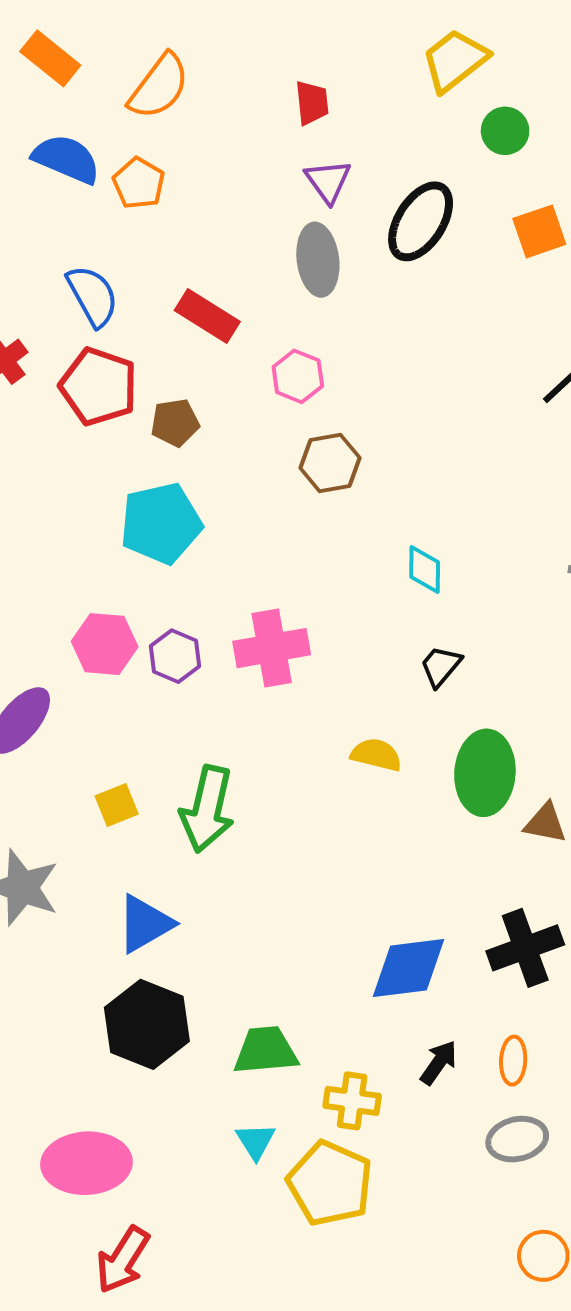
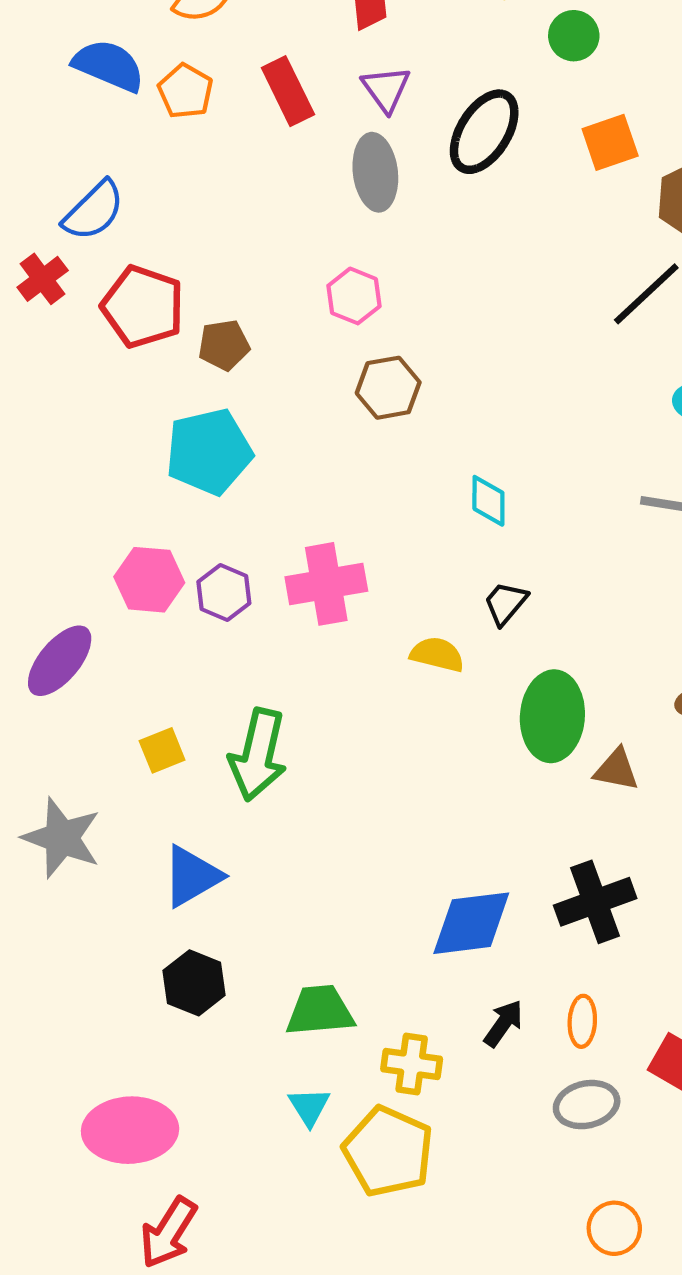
blue semicircle: (93, 296) -> (94, 211), moved, turned 74
red rectangle: (207, 316) -> (288, 91), moved, turned 32
yellow semicircle: (376, 755) -> (437, 654), moved
black hexagon: (147, 1024) -> (194, 983), size x0.7

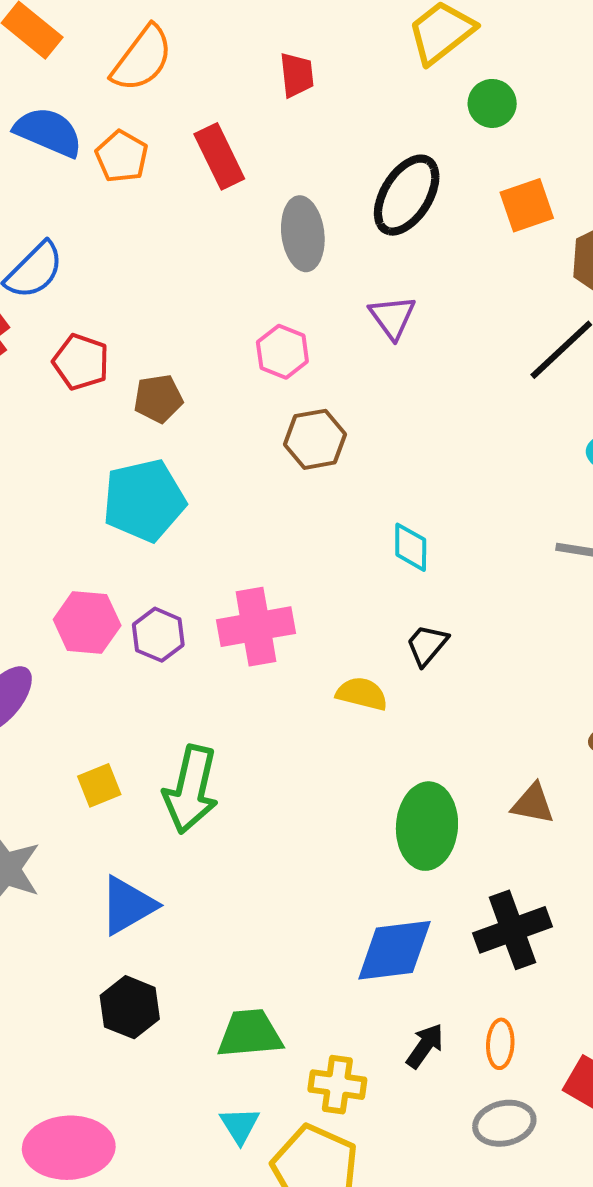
purple triangle: (386, 89) -> (392, 317), moved
red pentagon: (143, 307) -> (81, 362), size x0.7
green ellipse: (552, 716) -> (427, 826), moved

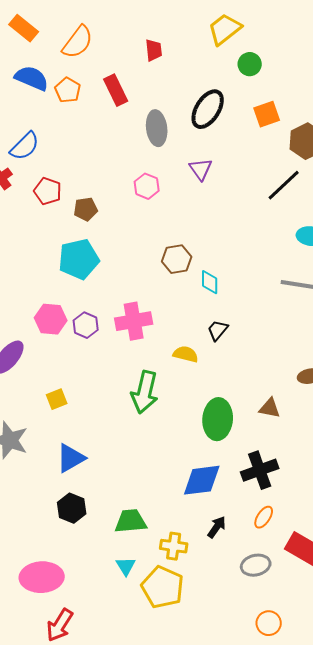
brown hexagon: (315, 439) -> (177, 259), moved
green arrow: (191, 789) -> (145, 392), moved
orange ellipse: (500, 1044) -> (264, 517), moved, turned 30

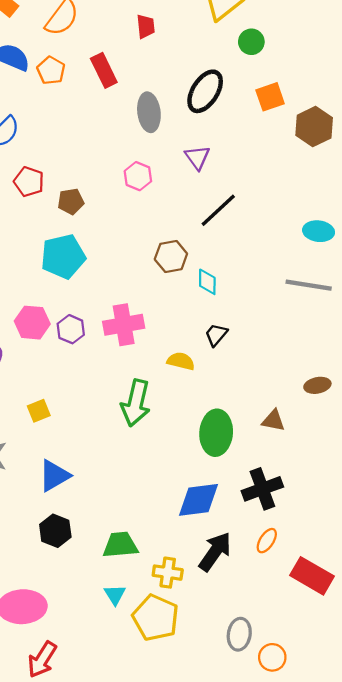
black line: (284, 185) -> (218, 210), moved
black arrow: (217, 527) -> (215, 552), size x1.6
gray ellipse: (256, 565) -> (239, 634), moved, turned -68

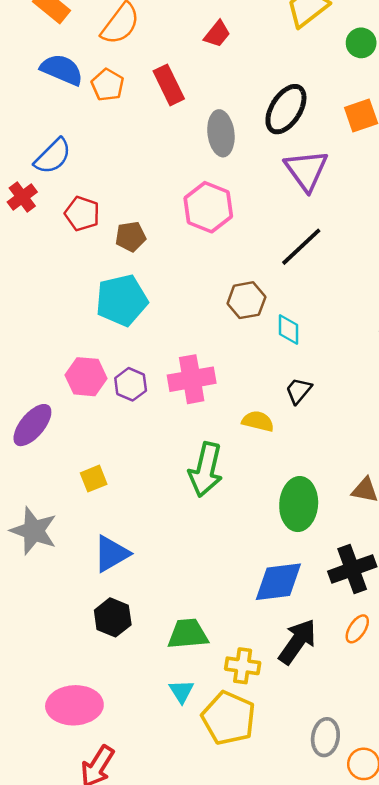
red trapezoid: (146, 26) -> (217, 34), turned 45
green circle: (251, 42) -> (361, 43), moved
purple triangle: (197, 157) -> (306, 170), moved, size x1.5
pink hexagon: (138, 176) -> (208, 207), size x1.5

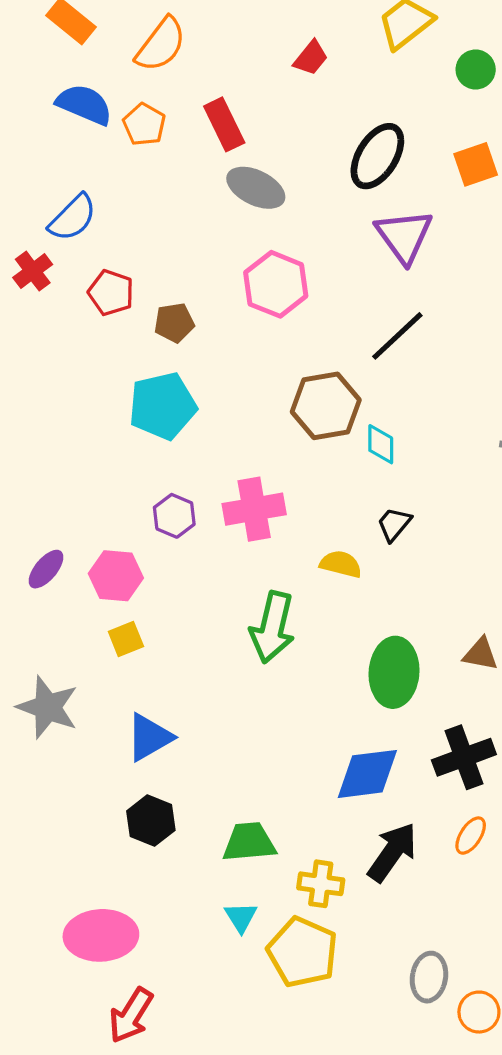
red trapezoid: (217, 34) -> (311, 58), moved
gray ellipse: (221, 133) -> (256, 188), moved, turned -57
brown hexagon: (246, 300) -> (326, 406), size x1.4
pink hexagon: (86, 377) -> (116, 576), moved
purple ellipse: (32, 425) -> (46, 569), size x0.7

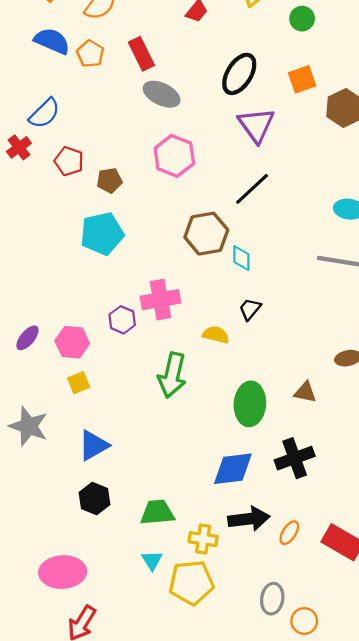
purple hexagon: (174, 516) -> (122, 320), moved
orange ellipse: (471, 836) -> (289, 533), moved
black arrow: (392, 852) -> (249, 519), turned 48
yellow pentagon: (302, 952) -> (191, 583), turned -30

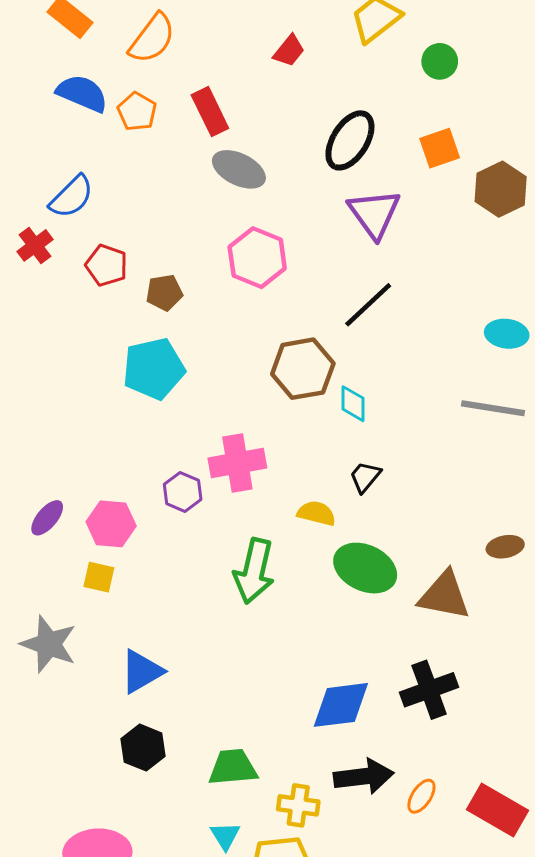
yellow square: (79, 383) -> (99, 577), moved, turned 35
brown triangle: (305, 392) -> (444, 595), size x1.6
green ellipse: (250, 404) -> (365, 568), moved, turned -69

